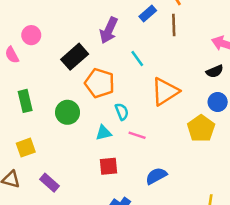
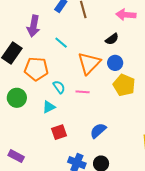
black semicircle: (215, 71) -> (112, 39), moved
blue circle: (218, 102) -> (115, 63), moved
pink line: (137, 135) -> (83, 92), moved

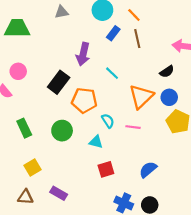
cyan triangle: (49, 107) -> (96, 142), turned 40

